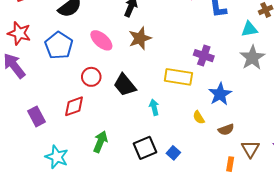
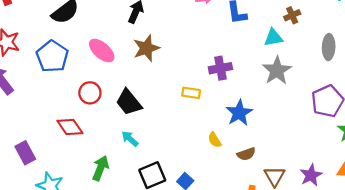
purple cross: (204, 56) -> (220, 68), turned -30
yellow rectangle: (178, 77) -> (191, 93), size x0.6
red diamond: (74, 106) -> (70, 127), turned 75
cyan arrow: (154, 107) -> (130, 139), moved, turned -35
purple rectangle: (37, 116) -> (25, 153), moved

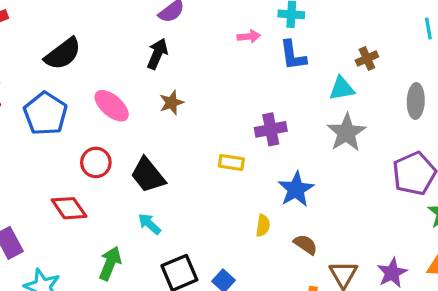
brown star: (146, 48) -> (172, 103), size x0.7
yellow semicircle: (215, 140) -> (263, 226), turned -140
brown semicircle: (246, 154) -> (305, 244), turned -126

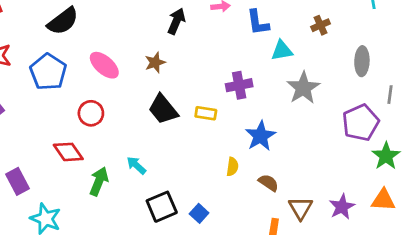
black arrow: (157, 54) -> (176, 21), moved
cyan triangle: (342, 88) -> (282, 51), moved
black trapezoid: (148, 175) -> (163, 109), moved
green arrow: (110, 263) -> (99, 181), moved

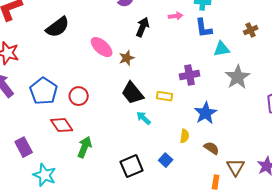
pink ellipse: (104, 65) -> (102, 47), moved
blue pentagon: (48, 72) -> (44, 91), moved
cyan arrow: (136, 165) -> (144, 118), moved
blue square: (199, 213) -> (166, 160), moved

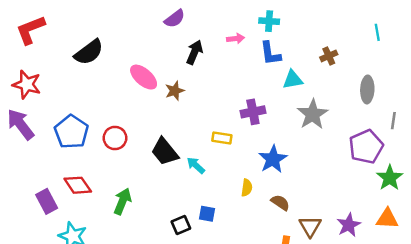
black trapezoid: (133, 93) -> (165, 152), moved
red diamond: (62, 125) -> (78, 185), moved
blue square: (166, 160) -> (207, 214), moved, turned -32
black square: (132, 166) -> (181, 225), size x0.7

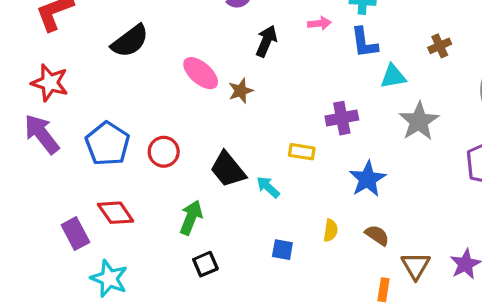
yellow semicircle: (247, 188) -> (331, 230), moved
green arrow: (122, 201) -> (191, 218), moved
black square: (181, 225) -> (205, 264), moved

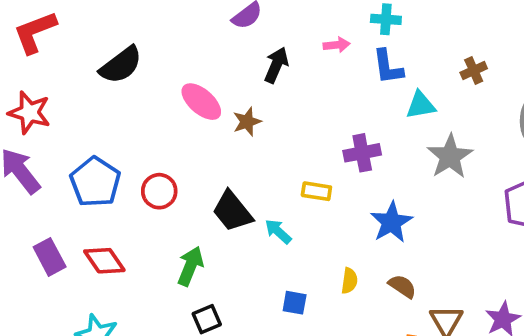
purple rectangle: (75, 234) -> (50, 257), moved

